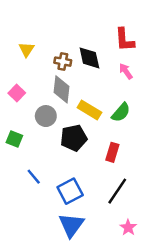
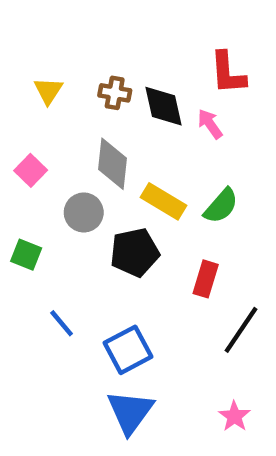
brown cross: (63, 62) -> (115, 93), moved
pink arrow: (126, 71) -> (210, 124), moved
black line: (117, 191) -> (241, 330), moved

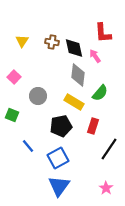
gray diamond: (113, 164) -> (78, 75), moved
yellow rectangle: (163, 201) -> (74, 102), moved
black pentagon: (135, 252) -> (61, 126), moved

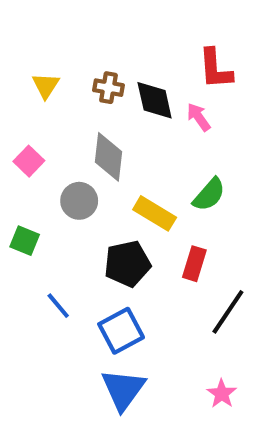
gray diamond: (78, 75) -> (108, 157), moved

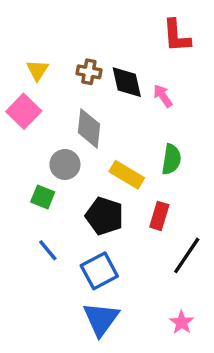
red L-shape: (215, 69) -> (177, 36), moved
pink square: (29, 161) -> (24, 111), moved, size x1.4
green semicircle: (209, 195) -> (171, 159), turned -32
green square: (25, 241) -> (43, 197), moved
black pentagon: (127, 264) -> (104, 216), turned 30

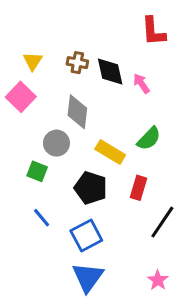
green semicircle: (171, 159) -> (149, 139), turned 35

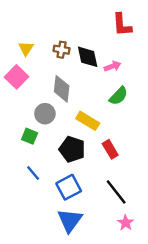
pink arrow: (141, 83) -> (113, 66), turned 105
green semicircle: (149, 139) -> (118, 96), moved
red rectangle: (138, 188) -> (110, 149), turned -48
black line: (162, 222) -> (116, 192), moved, turned -72

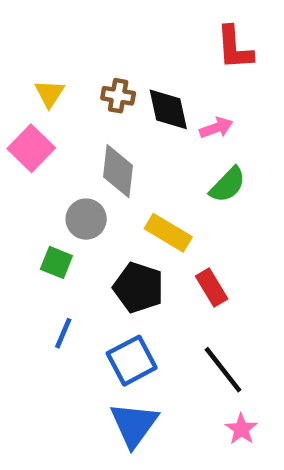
blue line: (33, 173) -> (63, 333), turned 63

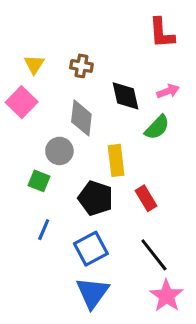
black diamond: (168, 109) -> (126, 96), moved
pink arrow: (216, 128) -> (168, 91), moved
yellow rectangle: (168, 233) -> (116, 160), turned 52
pink star: (241, 429) -> (166, 296), size x1.5

